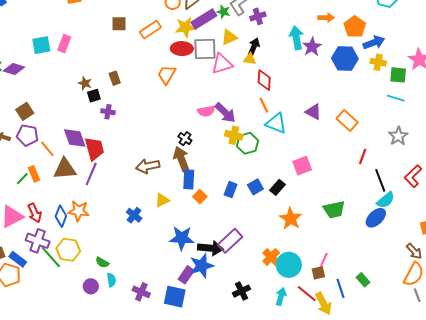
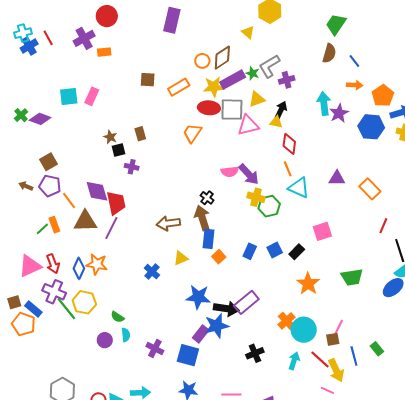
purple triangle: (313, 112) -> (337, 178), turned -30

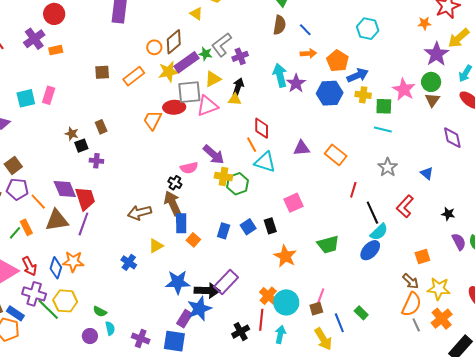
red ellipse: (209, 108) -> (174, 107), moved
red diamond: (289, 144) -> (262, 128), moved
pink semicircle: (230, 172) -> (189, 168), moved
black rectangle: (297, 252) -> (270, 226), turned -56
red line: (320, 359) -> (261, 320), moved, turned 60

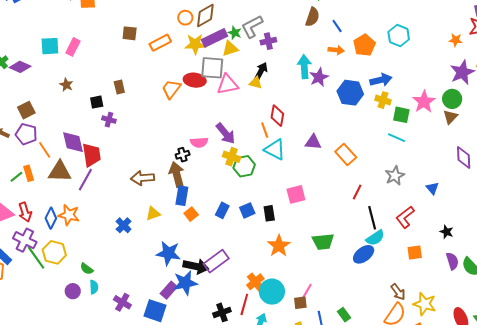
orange pentagon: (338, 61) -> (364, 45), moved
yellow triangle: (213, 79) -> (230, 49), moved
brown star: (72, 134) -> (66, 85), moved
black cross: (175, 183) -> (183, 155), turned 32
orange square: (422, 257) -> (415, 252), moved

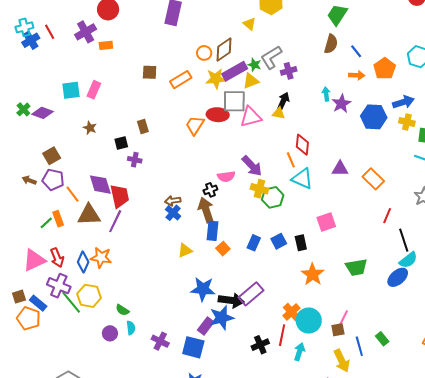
cyan arrow: (304, 67) -> (326, 94), size x0.6
brown arrow: (143, 178) -> (173, 201), moved, size x0.7
blue cross: (124, 225) -> (173, 213), moved

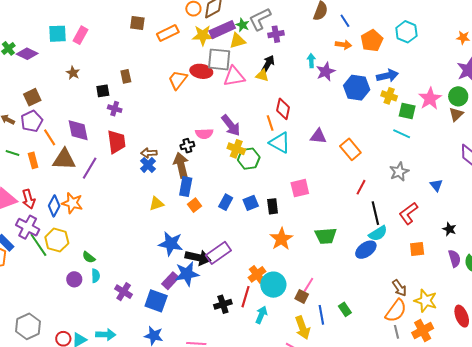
purple pentagon: (53, 180) -> (32, 121), turned 30
red trapezoid: (120, 196) -> (116, 142), moved
green line: (46, 223) -> (12, 153), moved, turned 56
brown square: (338, 330) -> (302, 296), turned 32

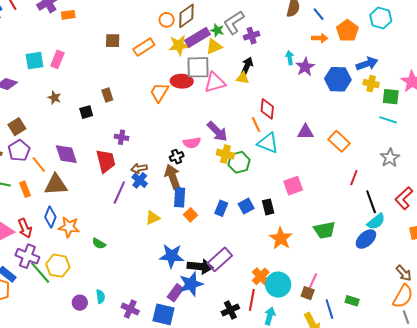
purple cross: (115, 109) -> (121, 137), moved
purple line: (90, 168) -> (119, 192), moved
blue diamond: (54, 206) -> (50, 217), moved
green semicircle: (89, 257) -> (99, 244), moved
green rectangle: (345, 309) -> (352, 301), turned -32

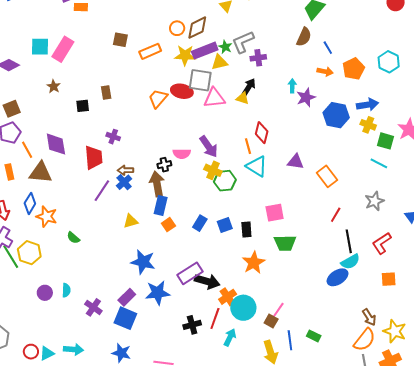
pink rectangle: (57, 59) -> (63, 49), size x1.4
green trapezoid: (324, 230) -> (285, 243), moved
black arrow: (200, 266) -> (207, 281), moved
purple rectangle: (175, 293) -> (127, 297), moved

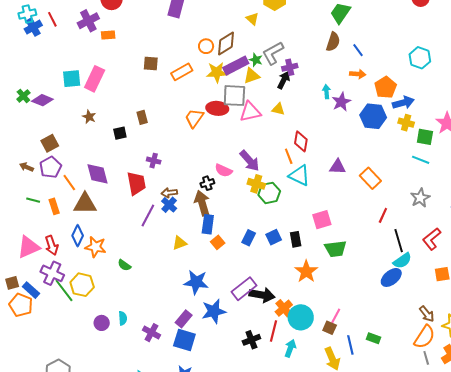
orange pentagon: (354, 69) -> (386, 87), moved
black arrow: (249, 87) -> (284, 80), moved
pink semicircle: (182, 154) -> (223, 170), turned 30

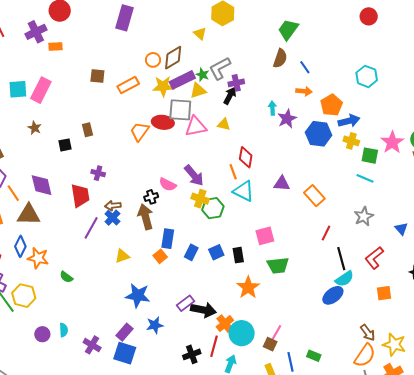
blue rectangle: (208, 224) -> (168, 239), moved
purple rectangle: (244, 289) -> (186, 303), size x0.7
blue star: (214, 311) -> (155, 325), size x0.7

